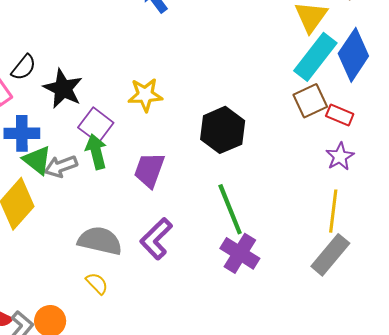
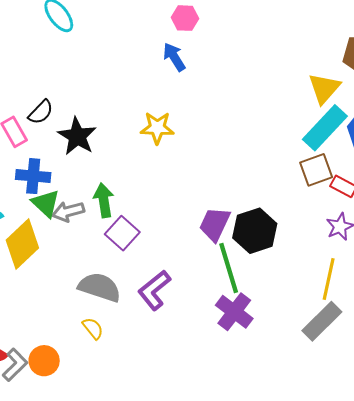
yellow star: (145, 95) -> (157, 128), moved
purple square: (96, 125) -> (122, 233), moved
black hexagon: (223, 130) -> (255, 231), moved
purple trapezoid: (149, 170) -> (215, 224), moved

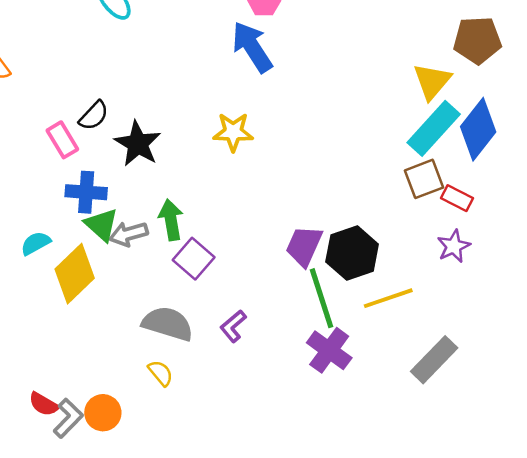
blue arrow: (174, 57) -> (252, 47), size x1.5
yellow line: (329, 279) -> (388, 298), moved, turned 60
purple L-shape: (154, 290) -> (233, 326), size x0.7

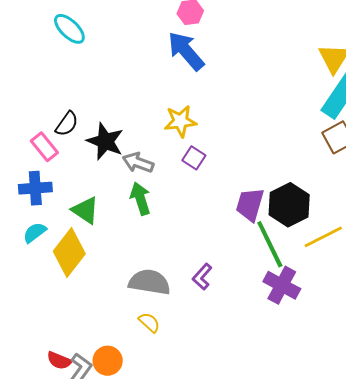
blue cross: (86, 192) -> (35, 188), moved
gray arrow: (129, 234) -> (138, 163), moved, turned 44
purple square: (194, 259) -> (194, 158), moved, size x0.7

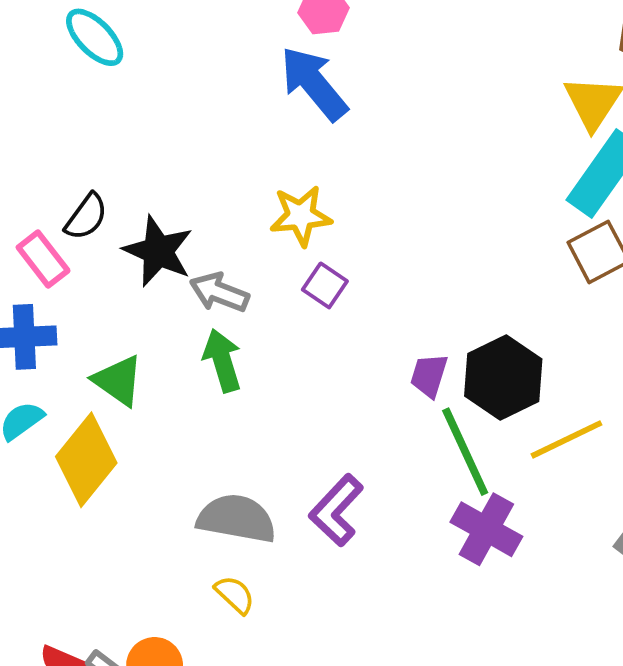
purple trapezoid: (250, 204) -> (429, 376), size x0.7
purple L-shape: (202, 277) -> (336, 510), size x1.4

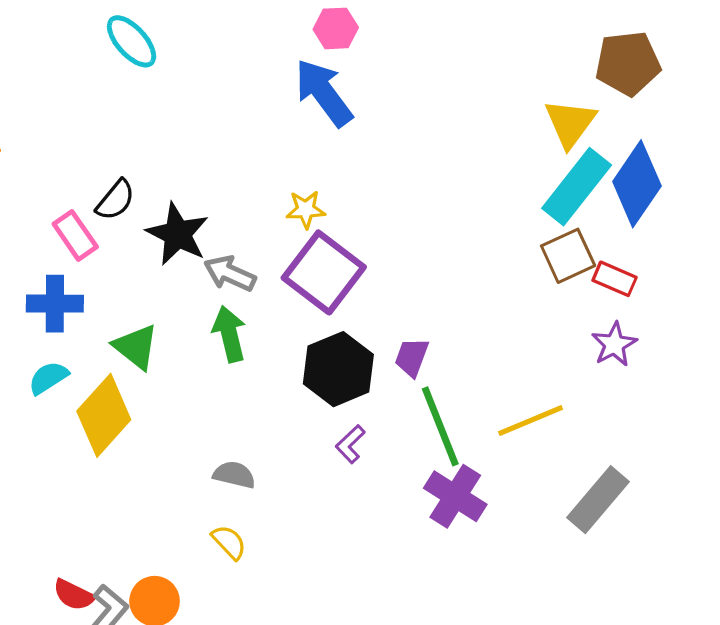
yellow star: (301, 216) -> (306, 209), size x0.7
purple square: (325, 285) -> (324, 272), size x2.0
black hexagon: (503, 377) -> (338, 369), moved
purple L-shape: (336, 510) -> (350, 444), moved, size x0.6
gray semicircle: (237, 519) -> (234, 475), size x0.6

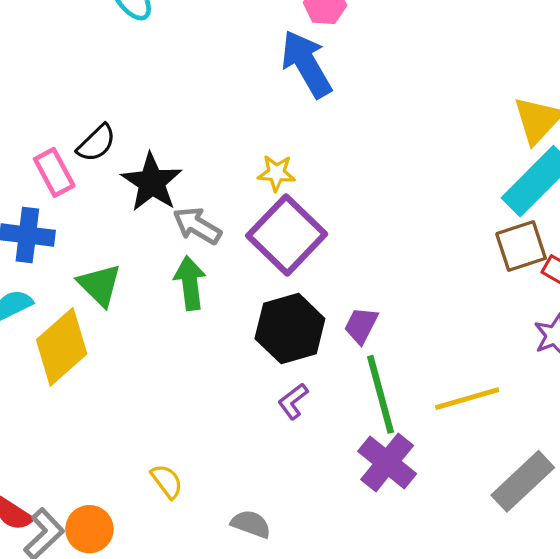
gray semicircle: (234, 475) -> (251, 524), moved

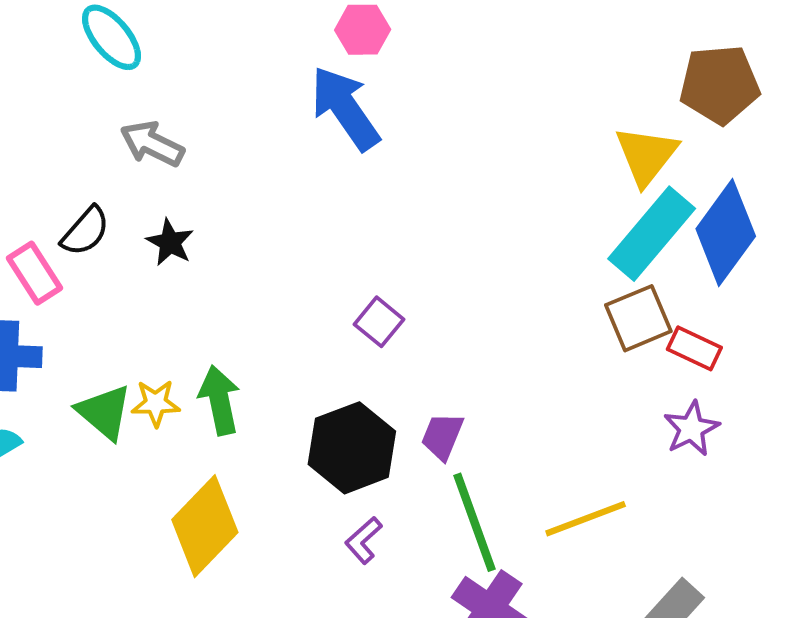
yellow star: (276, 173) -> (156, 403), moved
black star: (152, 182) -> (170, 242), moved, size x0.6
gray arrow: (197, 226) -> (152, 144), moved
purple square: (287, 235) -> (379, 322), moved, size x0.5
yellow diamond: (62, 347) -> (205, 526), moved

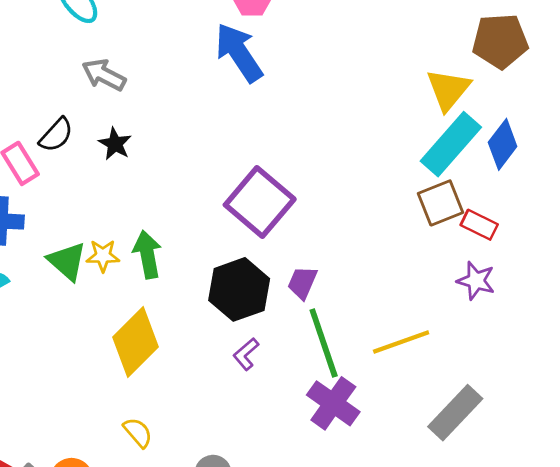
blue diamond: (726, 233) -> (503, 144), size x0.7
purple square: (379, 322) -> (260, 202), size x2.0
purple star: (691, 429) -> (476, 281), turned -30

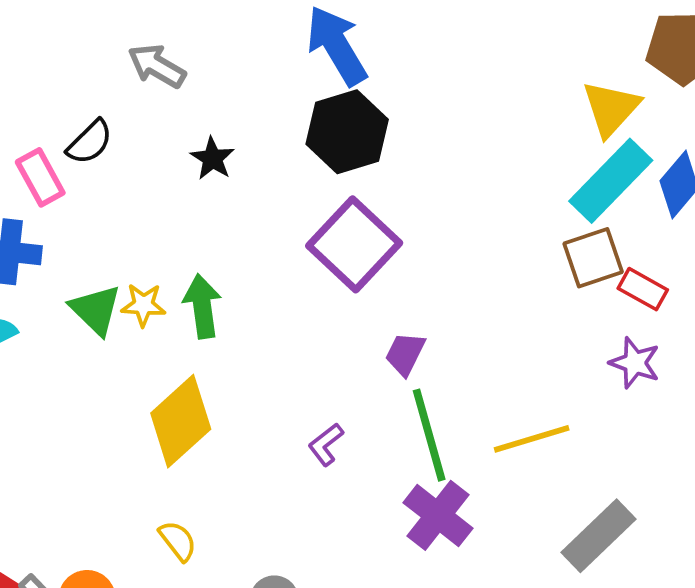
black star: (115, 144) -> (212, 158), moved
black hexagon: (239, 289) -> (347, 132), moved

